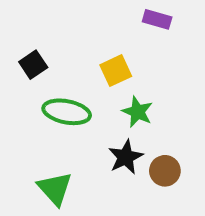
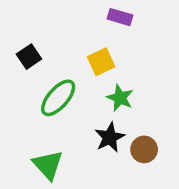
purple rectangle: (157, 19) -> (120, 17), moved
green ellipse: (67, 112) -> (58, 98), turned -60

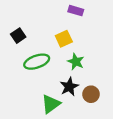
green ellipse: (58, 98) -> (37, 62), turned 30
green triangle: (48, 165) -> (51, 104), moved, turned 36

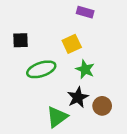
black square: (18, 36) -> (21, 40), turned 32

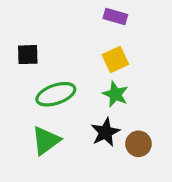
yellow square: (72, 44) -> (115, 60), moved
green triangle: (57, 117) -> (46, 141), moved

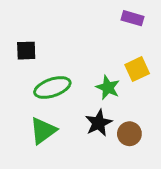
purple rectangle: (115, 17) -> (132, 18), moved
yellow square: (115, 60) -> (137, 69), moved

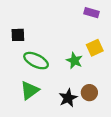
green ellipse: (52, 88) -> (36, 61), turned 45
black star: (99, 123) -> (68, 98), moved

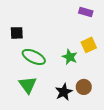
green triangle: (30, 90) -> (28, 85), turned -30

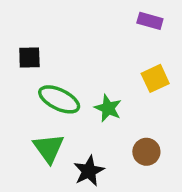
green star: (70, 57) -> (108, 108), moved
black star: (64, 92) -> (89, 171), moved

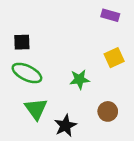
green ellipse: (59, 99) -> (27, 73), moved
green star: (108, 108) -> (80, 79), turned -30

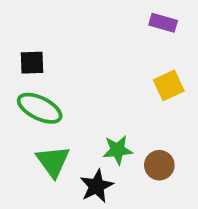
green star: (80, 79) -> (118, 150), moved

